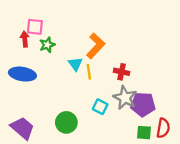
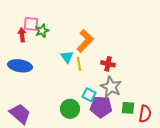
green star: (47, 45) -> (42, 31), moved
purple pentagon: (143, 104) -> (101, 107), moved
green circle: (66, 122) -> (70, 109), moved
green square: (144, 133) -> (128, 108), moved

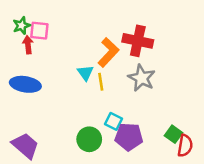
green star: (42, 31) -> (22, 26), moved
red cross: (108, 64) -> (138, 41), moved, size x1.6
gray star: (111, 87) -> (142, 78), moved
green square: (128, 108) -> (174, 134), moved, turned 32

